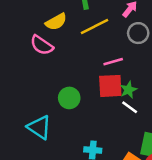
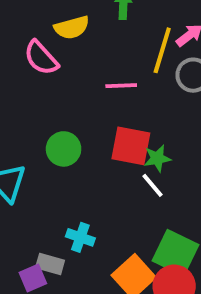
yellow line: (95, 27) -> (162, 50), moved, turned -60
pink line: (113, 62) -> (121, 86), moved

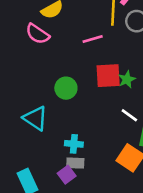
white line: (153, 185) -> (129, 115), moved
cyan cross: (80, 237) -> (74, 144), moved

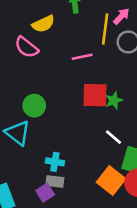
green circle: (66, 88) -> (34, 106), moved

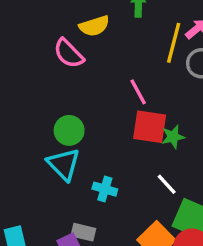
pink line: (82, 57) -> (138, 92), moved, turned 66
cyan triangle: (18, 133) -> (64, 164), moved
cyan cross: (55, 162) -> (105, 189), moved

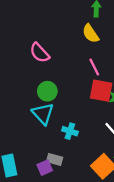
yellow semicircle: (94, 26) -> (91, 33), moved, turned 72
pink semicircle: (69, 53) -> (40, 53), moved

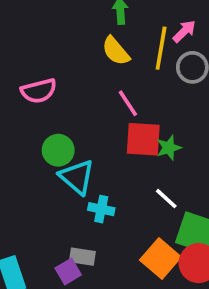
pink semicircle: (40, 53) -> (39, 91), turned -55
cyan triangle: (43, 114) -> (77, 177), moved

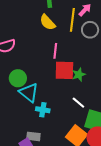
pink line: (128, 103) -> (55, 51), turned 42

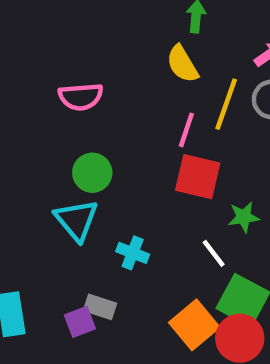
yellow line: (72, 20) -> (226, 104), moved
green star: (79, 75) -> (244, 217), moved
cyan triangle: (29, 93) -> (76, 220), moved

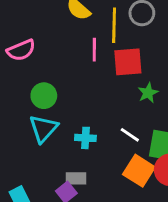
red square: (198, 177) -> (128, 62), moved
cyan triangle: (76, 220) -> (43, 129), turned 40
white line: (214, 253) -> (130, 135), moved

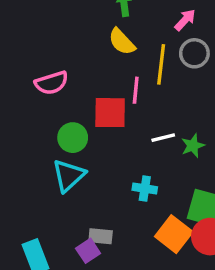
red square: (128, 62) -> (110, 113), moved
white line: (130, 135) -> (163, 138), moved, turned -54
cyan cross: (85, 138) -> (145, 189), moved

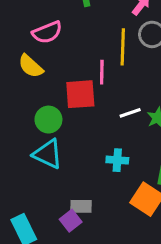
yellow semicircle: (122, 42) -> (31, 66), moved
pink semicircle: (51, 83) -> (47, 32), moved
cyan triangle: (69, 175) -> (48, 154), turned -48

